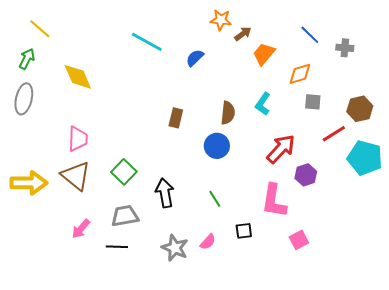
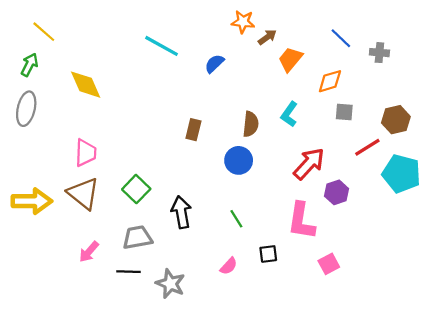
gray star: (175, 248) -> (170, 284), moved

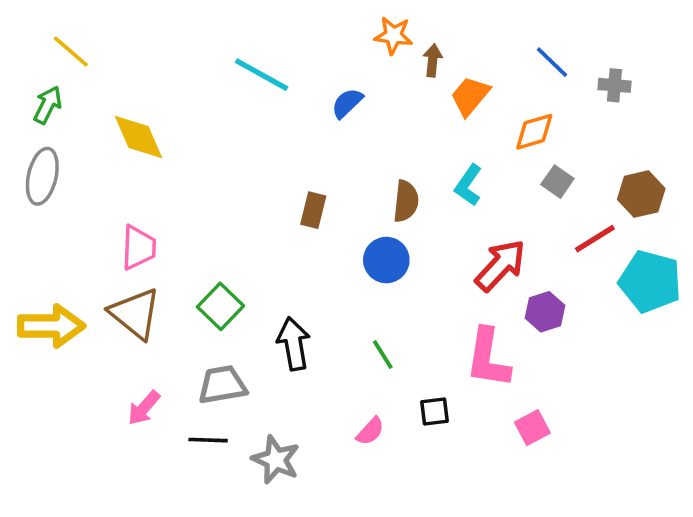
brown arrow: (267, 37) -> (433, 60), turned -48
gray square: (344, 112) -> (557, 182), turned 30

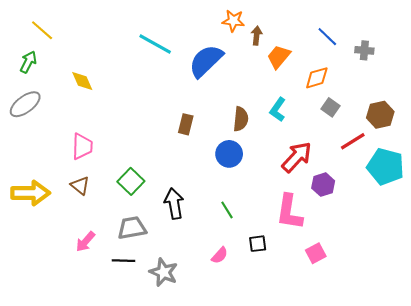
blue semicircle: (347, 103) -> (206, 61), size x1.8
yellow diamond: (139, 137) -> (82, 81), size x0.7
gray ellipse: (42, 176) -> (25, 104), turned 40
brown triangle: (135, 313) -> (80, 186), size x0.6

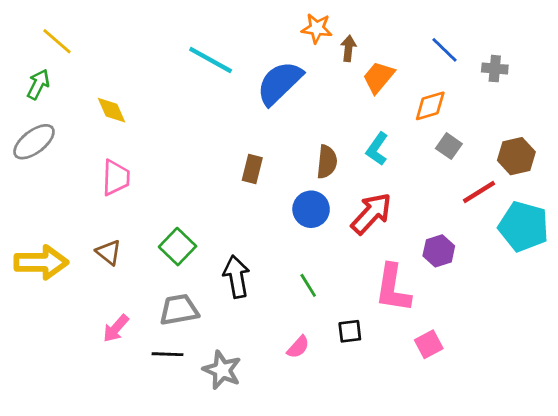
pink trapezoid: (82, 147) -> (116, 178), moved
red arrow: (297, 157) -> (371, 214), moved

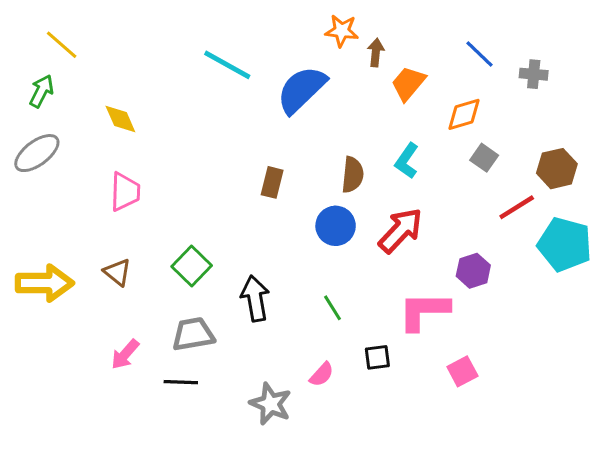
pink L-shape: (393, 288) -> (424, 311), turned 81
gray star: (222, 370) -> (271, 404), moved

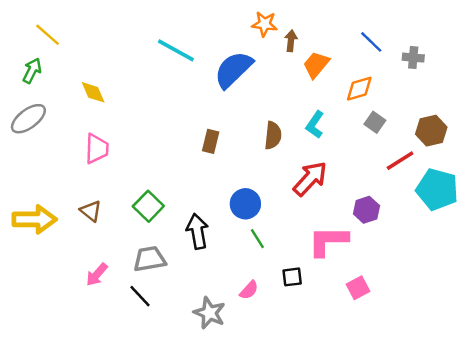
blue circle: (336, 226) -> (245, 204), moved
black line: (181, 382) -> (140, 296), turned 45

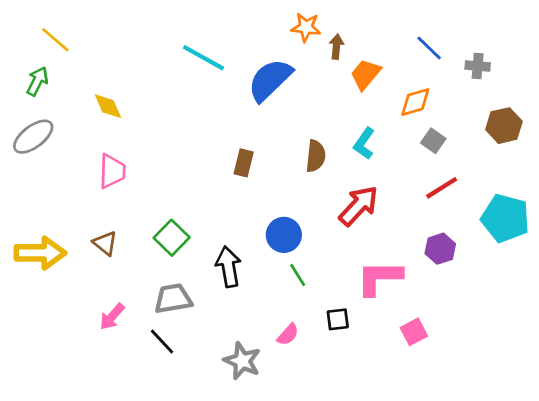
brown hexagon: (431, 131) -> (504, 126), moved
red line: (400, 161) -> (442, 188), moved
purple hexagon: (366, 210) -> (440, 249), moved

